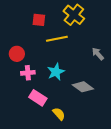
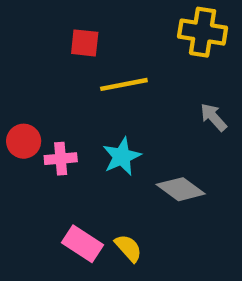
yellow cross: (74, 15) -> (203, 32), moved, turned -30
red circle: (17, 54) -> (24, 141), moved
pink rectangle: (38, 98) -> (83, 244), moved

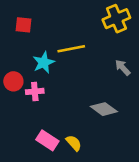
yellow cross: (203, 32) -> (116, 19), turned -32
red square: (85, 43) -> (23, 25), moved
cyan star: (122, 156) -> (44, 63), moved

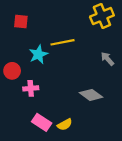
pink cross: (35, 91) -> (31, 88), moved
yellow semicircle: (74, 143) -> (65, 125), turned 104

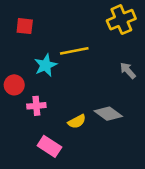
yellow semicircle: (65, 125) -> (77, 121), moved

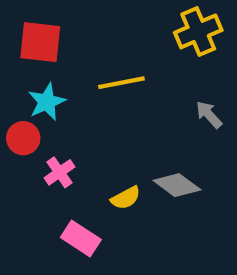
red square: (25, 26) -> (40, 42), size x1.5
cyan star: (46, 65) -> (47, 102), moved
pink cross: (36, 106) -> (60, 172), turned -30

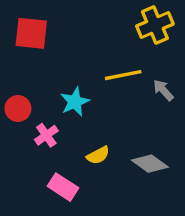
yellow line: (121, 83) -> (123, 75), moved
cyan star: (47, 102) -> (75, 102), moved
gray diamond: (177, 185) -> (150, 164), moved

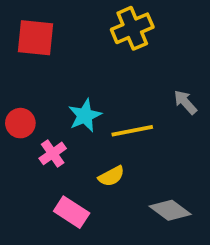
yellow cross: (155, 25) -> (132, 28), moved
yellow line: (123, 75) -> (132, 131), moved
gray diamond: (150, 164) -> (170, 210), moved

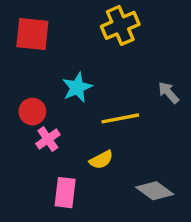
cyan star: (85, 116) -> (77, 87), moved
red circle: (20, 123) -> (32, 112), moved
pink rectangle: (72, 212) -> (65, 193), turned 64

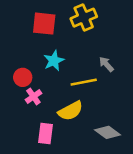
red square: (32, 34) -> (44, 24), moved
gray arrow: (168, 93) -> (106, 64), moved
yellow semicircle: (101, 160) -> (71, 111), size x1.5

